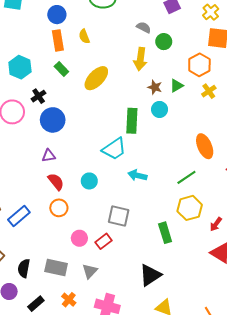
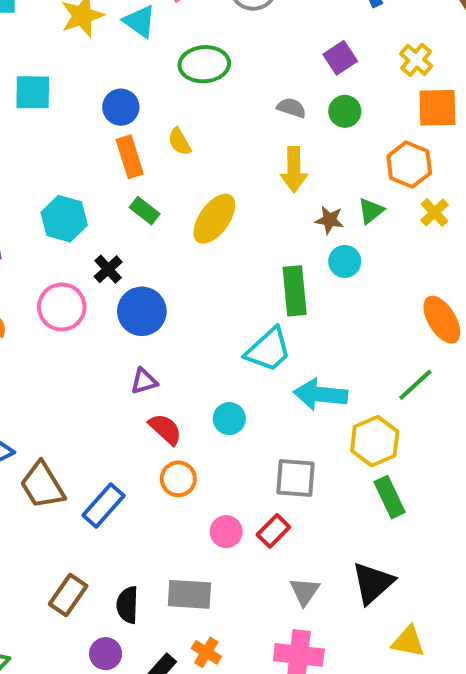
green circle: (164, 42) -> (345, 111), moved
cyan arrow: (137, 175) -> (320, 394), size x1.4
yellow hexagon: (190, 208) -> (375, 441), moved
gray triangle: (90, 271) -> (305, 591), moved
orange cross: (69, 300) -> (206, 652), moved

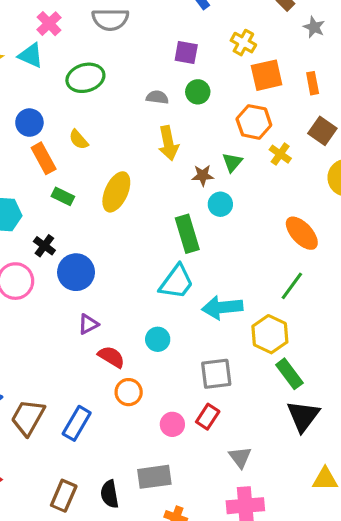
purple square: (340, 58) -> (186, 52), turned -35
brown trapezoid: (42, 485) -> (28, 417), turned 72
black triangle: (373, 583) -> (303, 416), moved

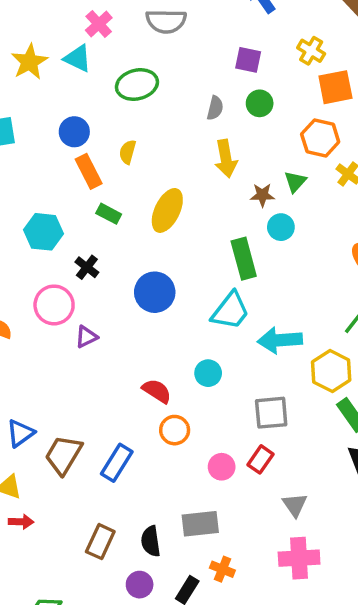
gray semicircle: (157, 97) -> (215, 108), turned 95
yellow semicircle: (79, 140) -> (128, 152), turned 55
blue circle: (76, 272) -> (155, 292), moved
purple triangle: (88, 324) -> (86, 337), moved

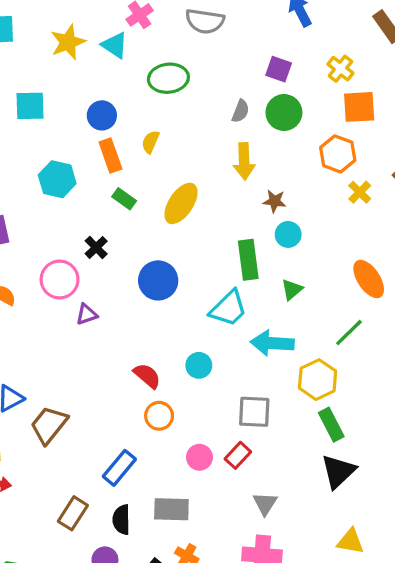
green circle: (260, 103) -> (284, 113), size x1.4
green triangle: (295, 182) -> (292, 290), moved
cyan hexagon: (44, 232) -> (57, 179), moved
blue rectangle: (117, 463) -> (119, 468), moved

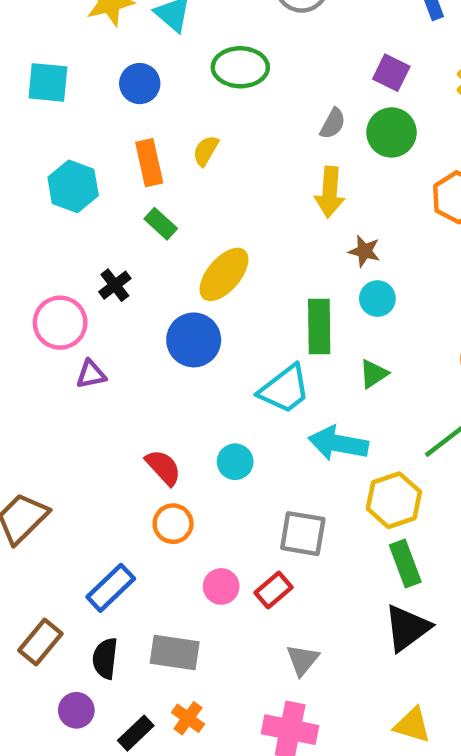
blue circle: (102, 115) -> (140, 84), moved
yellow ellipse: (181, 203) -> (224, 274), moved

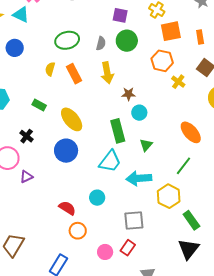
green ellipse: (240, 67) -> (67, 40), moved
orange rectangle: (149, 163) -> (74, 74), moved
yellow ellipse: (224, 274) -> (72, 119), turned -65
green rectangle: (405, 563) -> (191, 220), moved

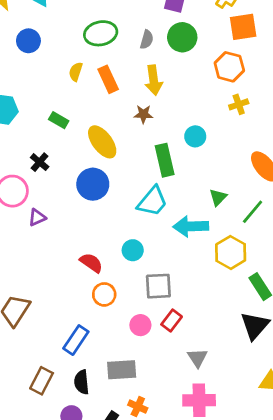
yellow cross: (178, 82) -> (239, 104), moved, turned 32
brown star: (129, 94) -> (143, 114), moved
green triangle: (146, 145) -> (218, 197), moved
gray square: (134, 221) -> (158, 286), moved

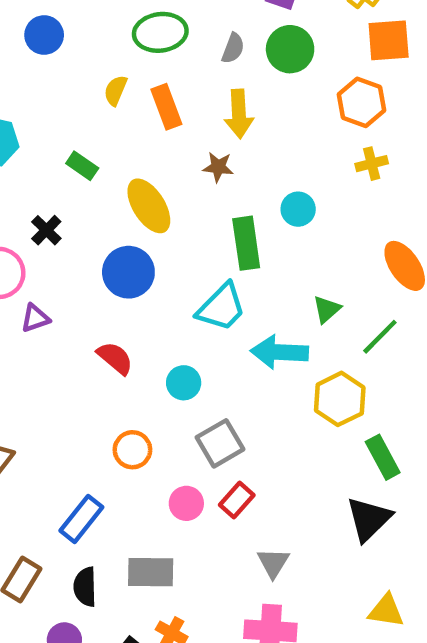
red semicircle: (91, 263) -> (115, 358), moved
gray square: (158, 286) -> (220, 443), turned -32

